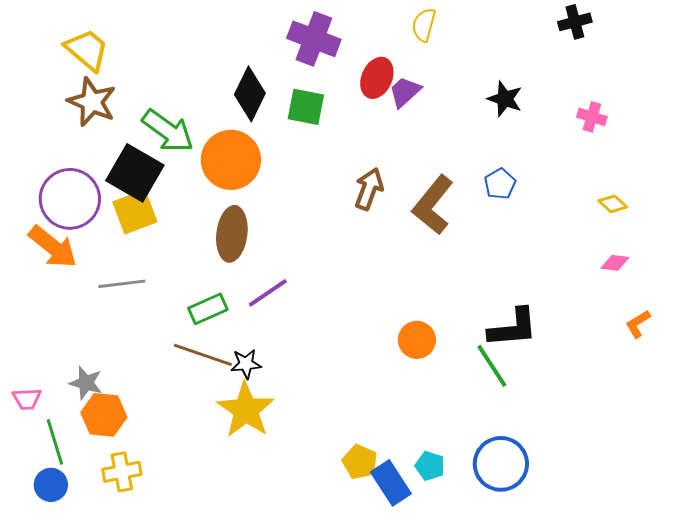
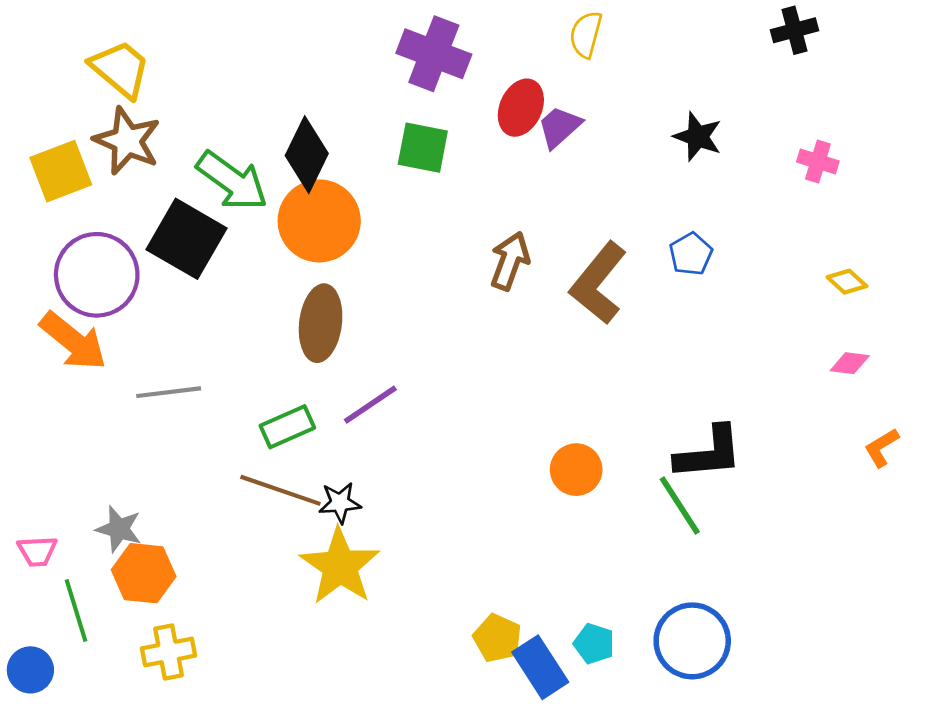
black diamond: (250, 94) -> (307, 155), moved
yellow square: (135, 212) -> (61, 171), moved
blue circle: (51, 485) -> (30, 670), moved

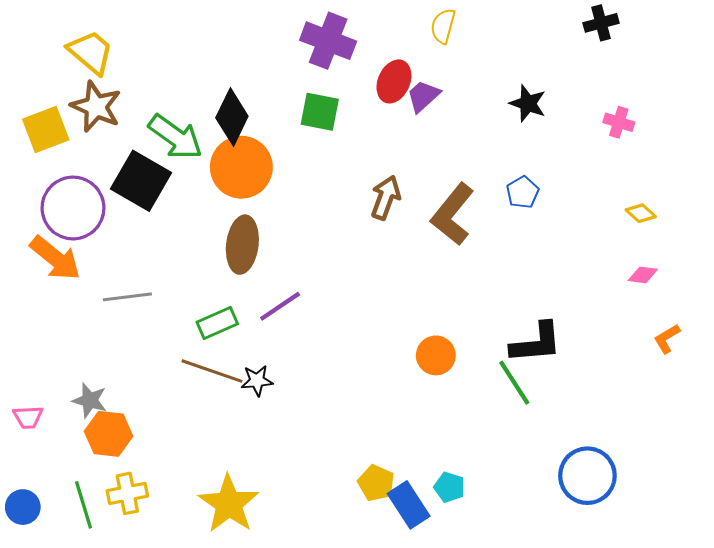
yellow star: (340, 566) -> (229, 504), moved
green line: (76, 611) -> (83, 505), moved
blue circle: (692, 641) -> (587, 476), moved

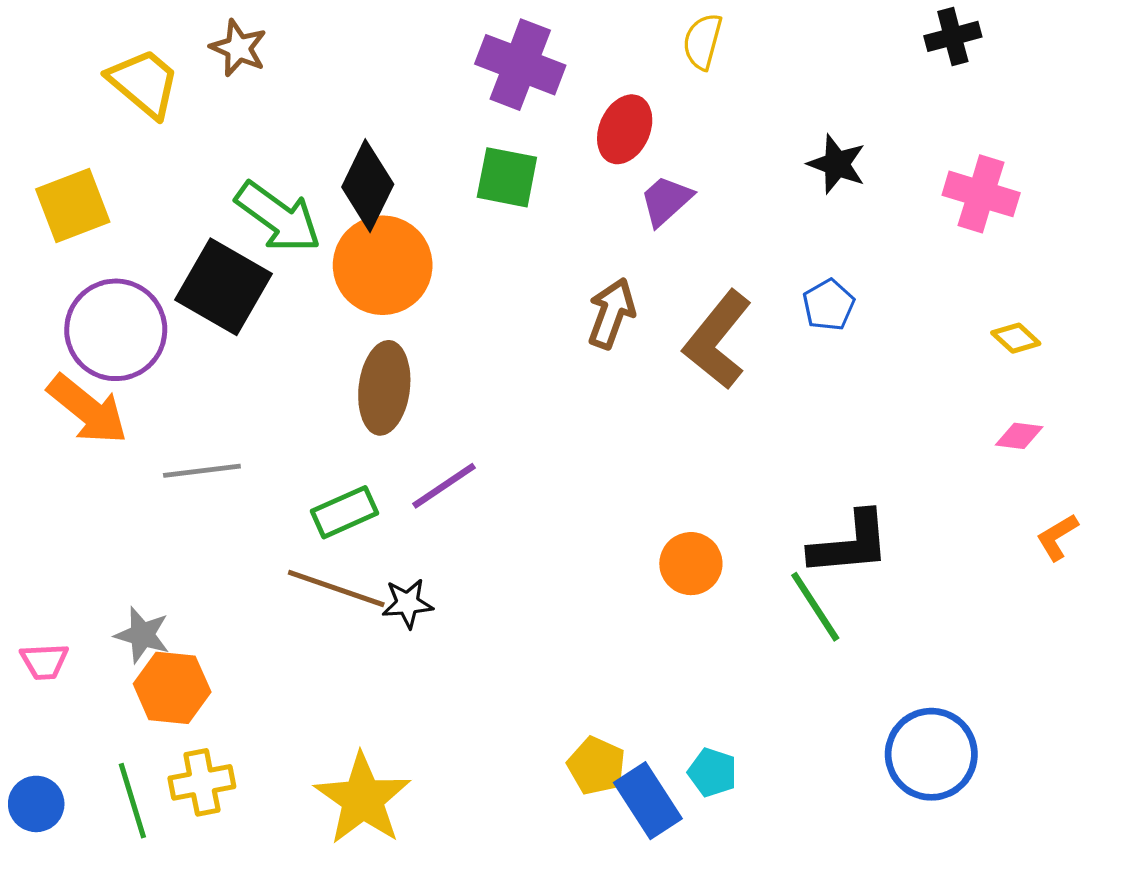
purple trapezoid: (423, 96) -> (666, 201), moved
brown star: (96, 107) -> (238, 48), moved, size x0.7
pink cross: (619, 122) -> (981, 194), size x1.5

